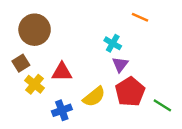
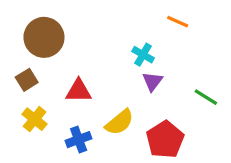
yellow cross: (35, 84) -> (35, 119), moved
red pentagon: (130, 92) -> (165, 140), moved
green line: (162, 105) -> (206, 97), moved

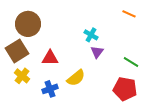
orange line: (178, 22) -> (129, 14), moved
brown square: (27, 80) -> (17, 51), size x1.6
red pentagon: (165, 140) -> (125, 89), moved, turned -30

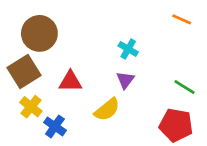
purple triangle: (97, 52) -> (125, 80), moved
blue cross: (50, 89) -> (55, 126), moved, turned -35

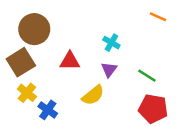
red triangle: (70, 81) -> (70, 61), moved
green line: (184, 87) -> (147, 76), moved

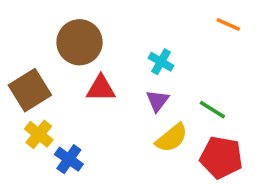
brown circle: (34, 29) -> (80, 42), moved
yellow semicircle: (93, 95) -> (172, 138), moved

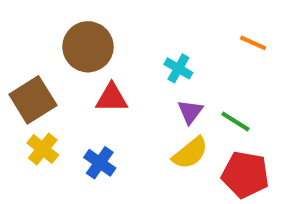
orange line: (228, 25) -> (253, 43), moved
purple triangle: (157, 101) -> (190, 112), moved
blue cross: (69, 159) -> (100, 163), moved

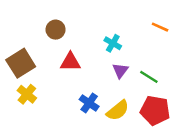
brown circle: (88, 47) -> (56, 30), size x0.6
yellow semicircle: (190, 153) -> (118, 110), moved
blue cross: (100, 163) -> (89, 103), moved

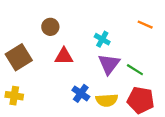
purple triangle: (120, 71) -> (109, 64), size x1.5
yellow cross: (27, 94) -> (14, 96), moved, turned -30
yellow semicircle: (118, 110) -> (107, 100), turned 35

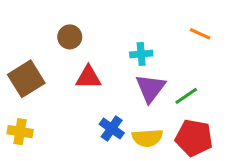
cyan cross: (102, 39) -> (141, 54), turned -35
green line: (135, 70) -> (186, 96), turned -66

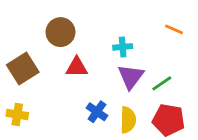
brown circle: (70, 37) -> (61, 32), size x1.4
yellow semicircle: (147, 138) -> (128, 120), turned -85

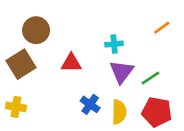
orange line: (174, 29) -> (162, 28), turned -60
brown circle: (61, 32) -> (36, 30), moved

